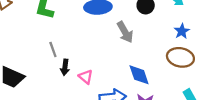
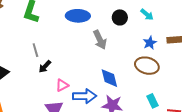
black arrow: (65, 67) -> (45, 67), turned 32
pink triangle: (86, 77) -> (62, 85), moved, turned 48

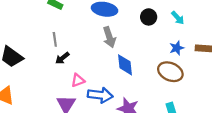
gray arrow: (100, 40) -> (109, 37), moved
blue diamond: (109, 78) -> (125, 65), moved

